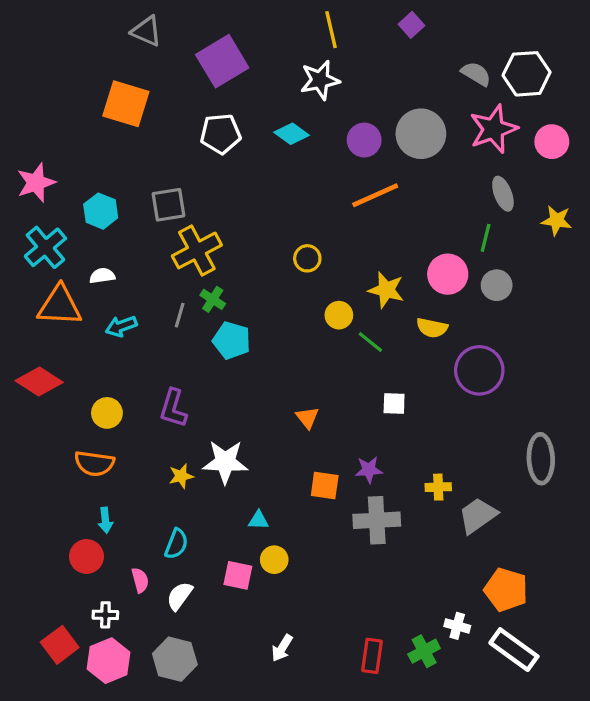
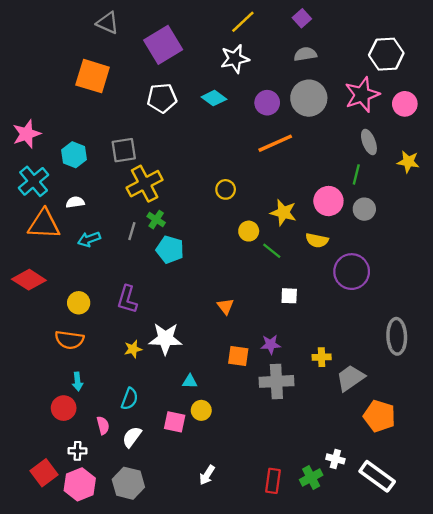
yellow line: (331, 30) -> (243, 22), turned 60
gray semicircle: (476, 74) -> (305, 54), moved, turned -40
orange pentagon: (506, 590) -> (379, 416), moved

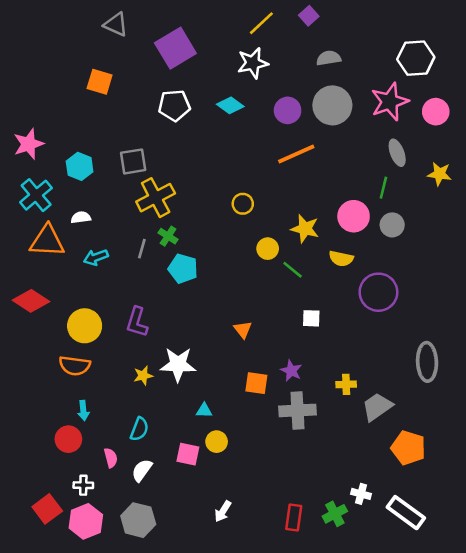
purple square: (302, 18) -> (309, 16), moved
orange square: (93, 76) -> (100, 82), size x0.7
yellow circle: (79, 303) -> (85, 326), size x1.4
purple star: (271, 344) -> (291, 371), turned 30

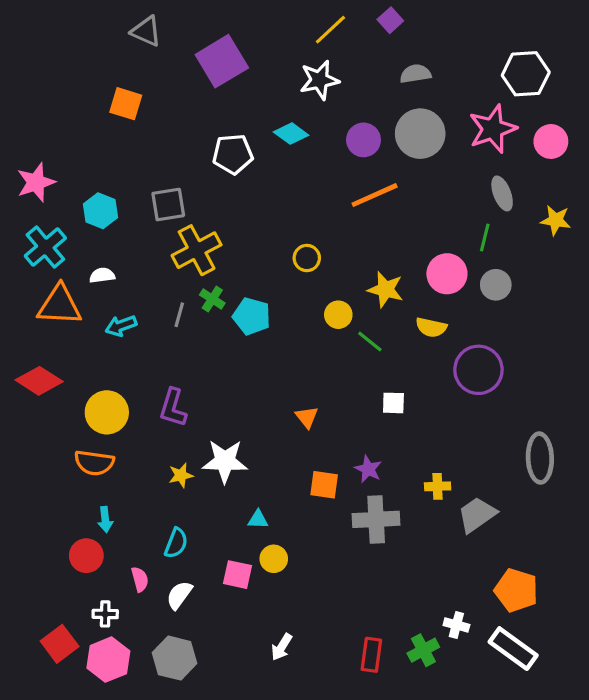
white pentagon: (174, 105) -> (233, 154), moved
cyan pentagon: (183, 269) -> (252, 316), moved
orange pentagon: (408, 448) -> (516, 590), moved

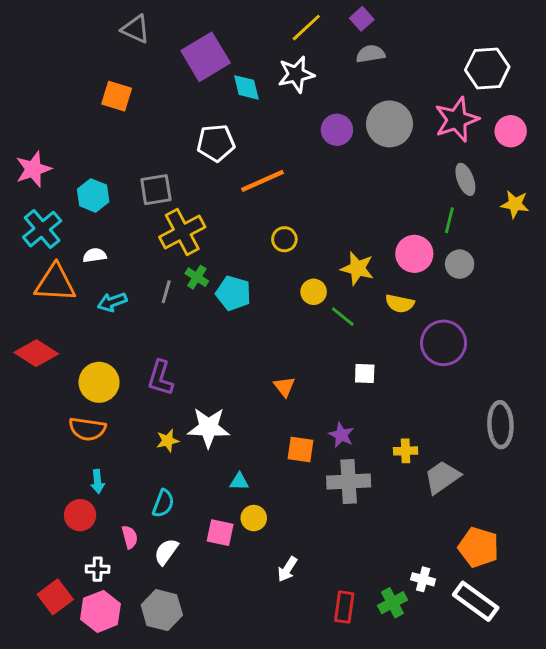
gray semicircle: (415, 74) -> (371, 54), moved
cyan diamond: (291, 134) -> (246, 87), moved, turned 40
orange line: (375, 195) -> (263, 181), moved
white arrow: (282, 647) -> (287, 569), moved

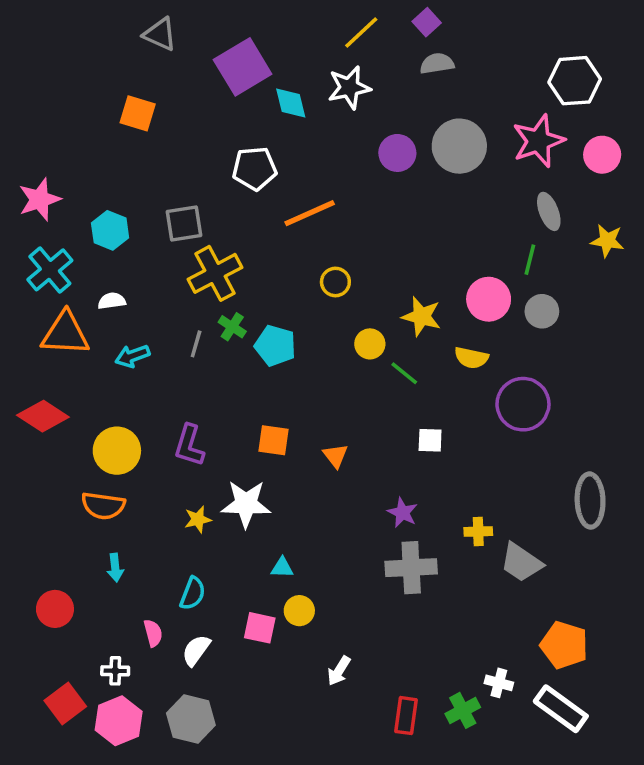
orange square: (300, 449) -> (273, 440), moved
gray trapezoid: (442, 477) -> (521, 562), turned -111
red circle: (80, 515) -> (55, 609), moved

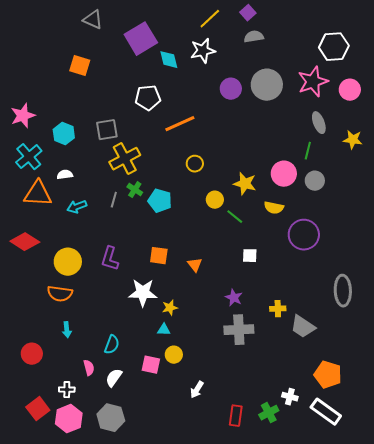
yellow star: (198, 519) -> (170, 308), moved

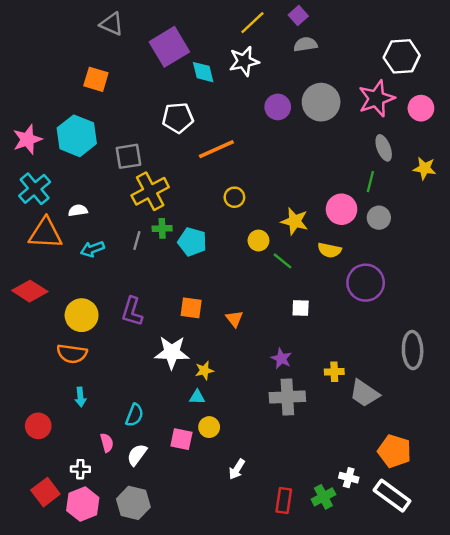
cyan hexagon: (64, 134) -> (77, 136), moved, size x1.5
green cross: (135, 190) -> (162, 228), turned -35

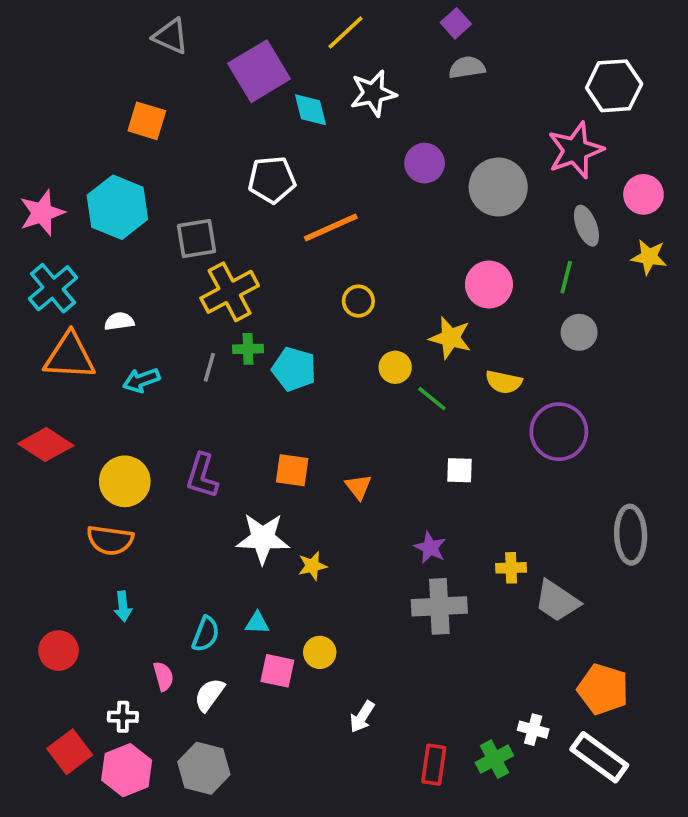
yellow line: (252, 23) -> (345, 33), moved
gray circle: (321, 102) -> (498, 187), moved
pink circle: (421, 108) -> (643, 194), moved
pink circle: (342, 209) -> (489, 285), moved
cyan triangle: (197, 397) -> (257, 623), moved

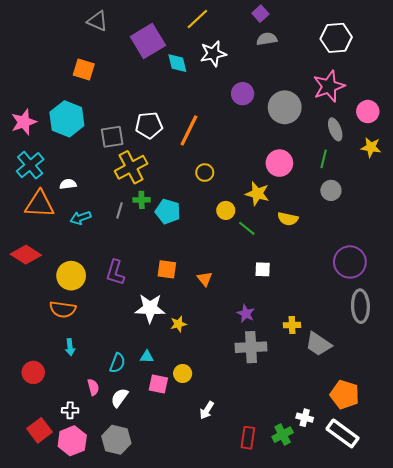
white hexagon: (614, 86) -> (336, 38), moved
white pentagon: (272, 180) -> (149, 125), moved
orange line: (331, 227) -> (189, 130), turned -40
purple circle: (559, 432) -> (350, 262), moved

